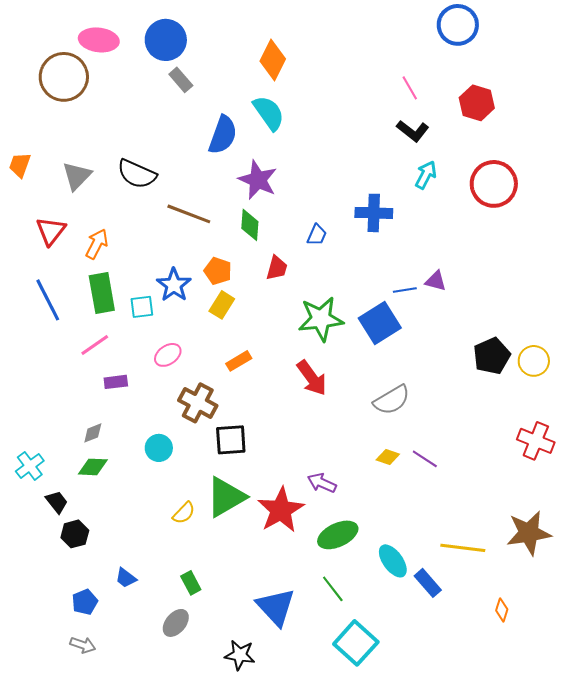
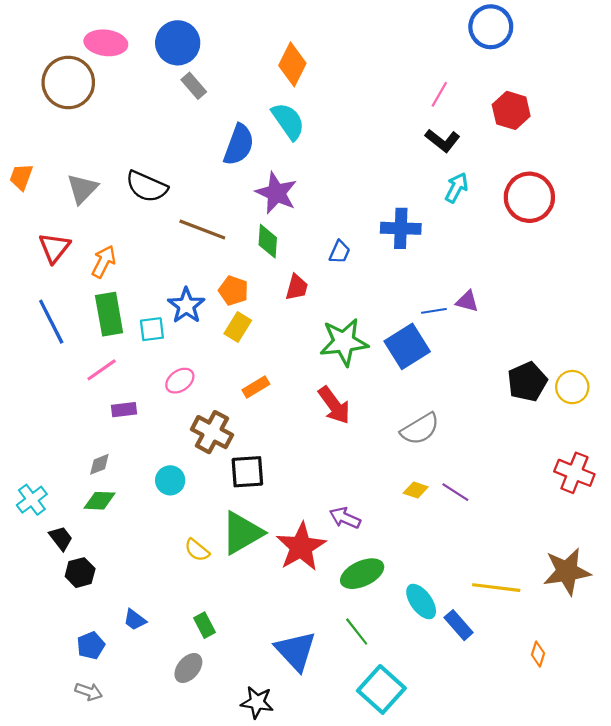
pink line: (410, 88) -> (439, 94), turned 60
yellow semicircle: (184, 513) -> (197, 550), turned 85

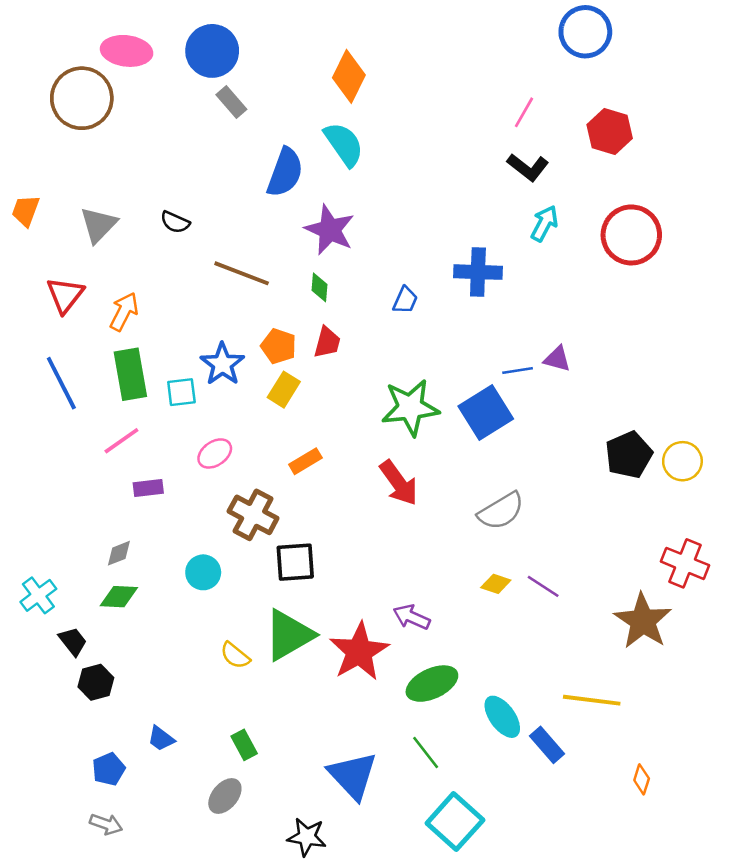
black semicircle: (147, 187) -> (175, 222), size x0.6
green diamond: (268, 241) -> (320, 287), size x0.7
red trapezoid: (297, 287) -> (327, 342), moved
brown star: (567, 571) -> (643, 621), moved, turned -30

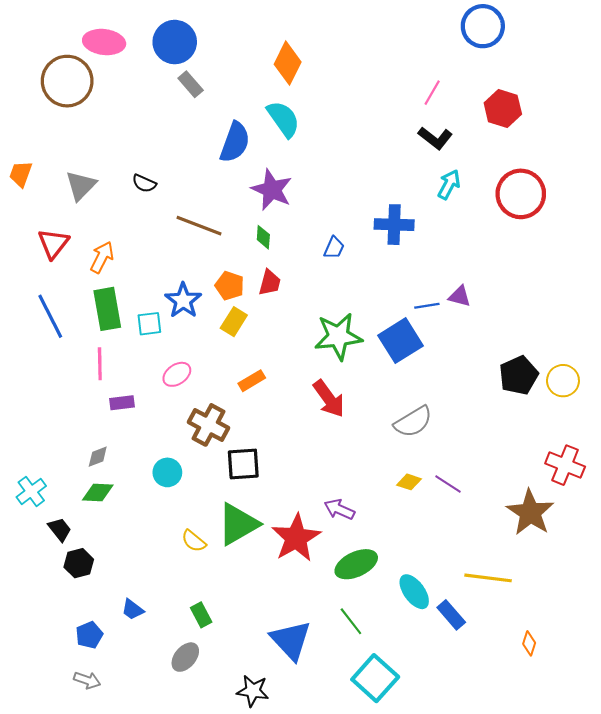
pink line: (121, 441) -> (100, 364), turned -56

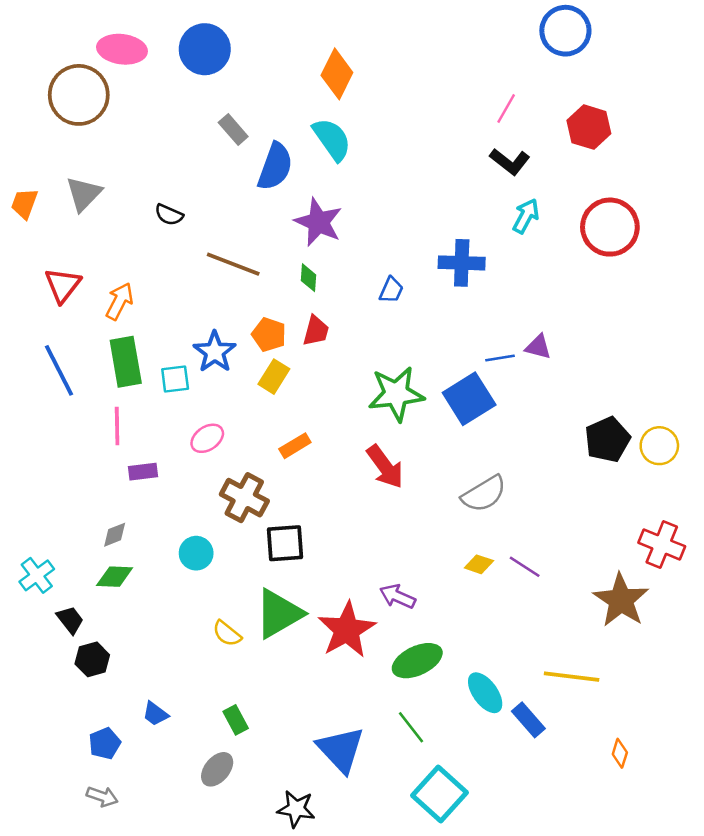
gray rectangle: (191, 84) -> (233, 129), moved
gray triangle: (81, 185) -> (84, 194), moved

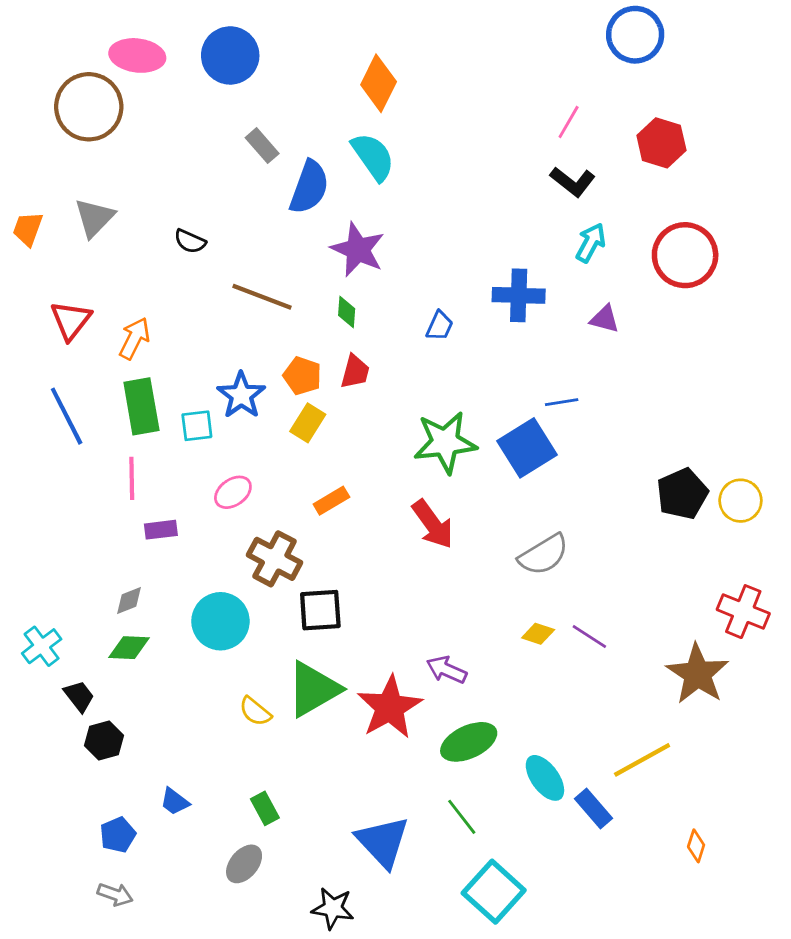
purple triangle: (538, 347) -> (605, 319), moved
cyan circle: (196, 553) -> (220, 621), size x1.5
yellow line: (572, 677) -> (642, 760), turned -36

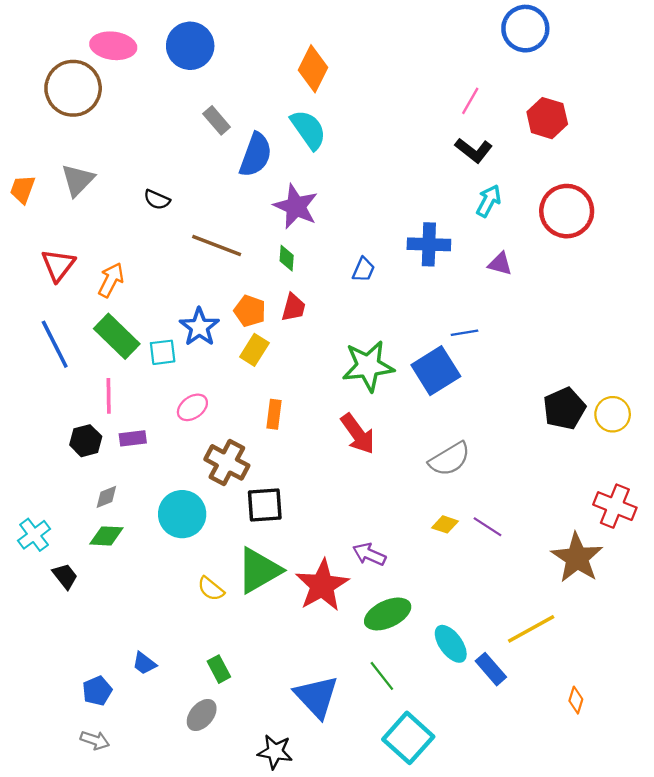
green rectangle: (141, 406) -> (117, 336), turned -36
orange rectangle: (331, 501) -> (274, 414), turned -52
black hexagon: (104, 741) -> (86, 441), moved

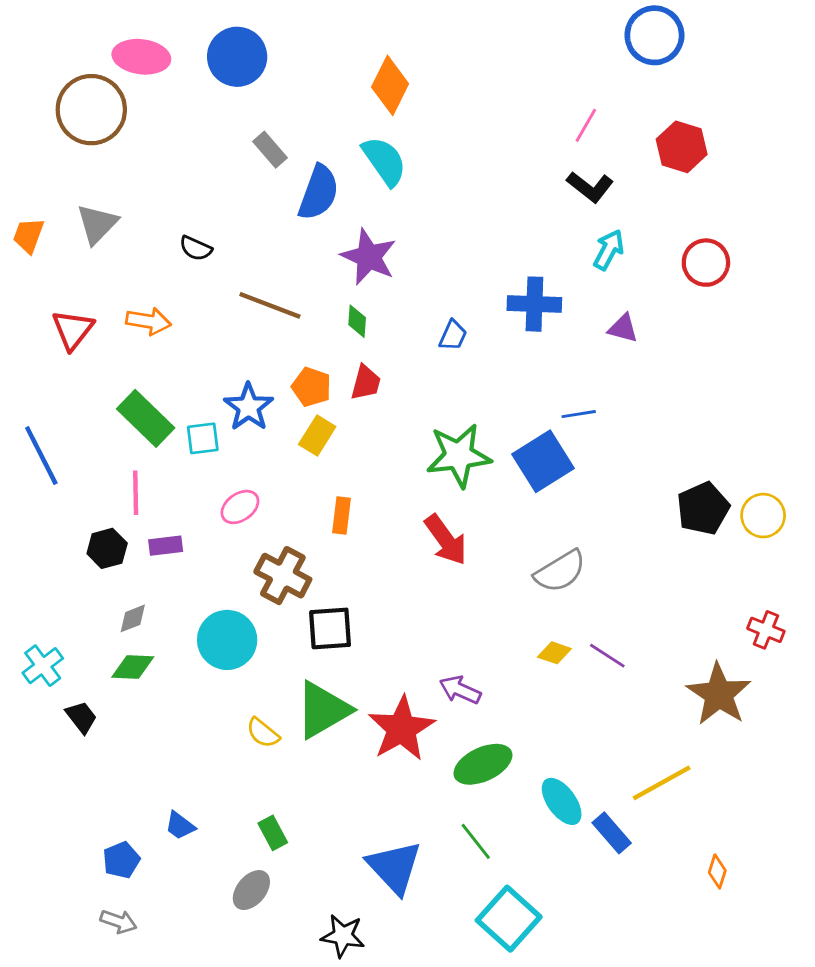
red circle: (567, 211) -> (706, 263), size x0.7
orange arrow: (111, 280) -> (148, 321), moved, turned 72
blue line: (55, 344) -> (41, 456), moved
red cross: (615, 506) -> (766, 630), size x0.7

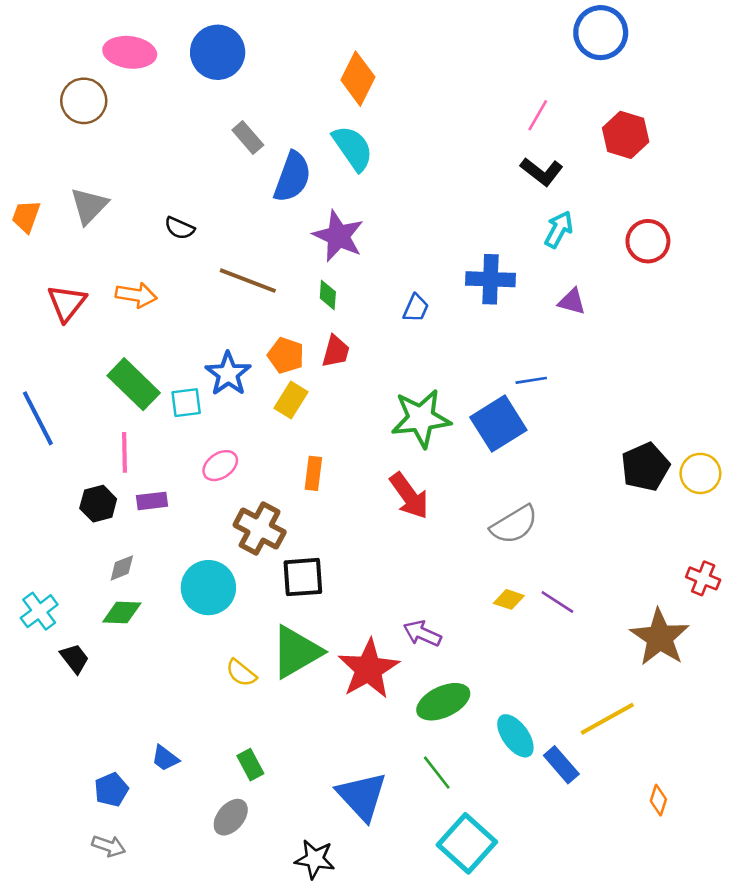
brown circle: (91, 110) -> (84, 101), size x0.7

